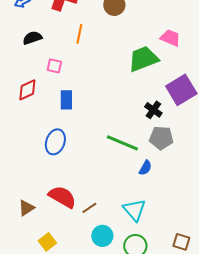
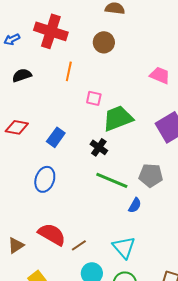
green trapezoid: (143, 59) -> (118, 118), moved
pink square: (54, 66) -> (94, 98), moved
red diamond: (27, 90) -> (17, 127), turned 35
blue rectangle: (66, 100) -> (56, 137), turned 36
black cross: (153, 110) -> (99, 147), moved

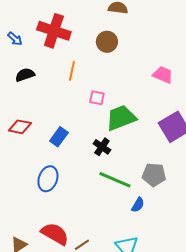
blue arrow: (12, 39) -> (15, 39), turned -112

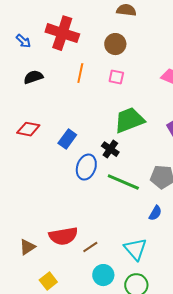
pink square: (97, 98) -> (116, 77), moved
blue ellipse: (48, 179) -> (86, 167), moved
blue semicircle: (138, 205) -> (155, 213), moved
red semicircle: (55, 234) -> (63, 236), turned 140

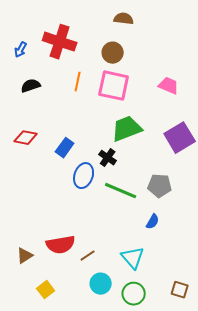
blue arrow: (23, 41) -> (21, 50), turned 77
pink square: (116, 77) -> (114, 86), size x2.0

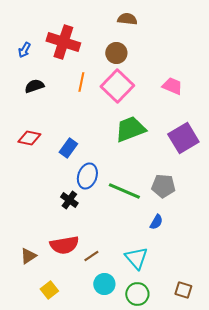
pink square: (114, 86) -> (117, 86), turned 32
black cross: (108, 158) -> (69, 200), moved

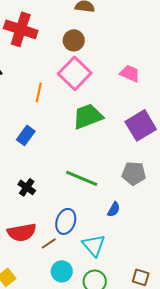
orange line: (81, 82) -> (39, 92), moved
blue ellipse: (87, 176) -> (66, 221), moved
gray pentagon: (163, 186) -> (134, 173), moved

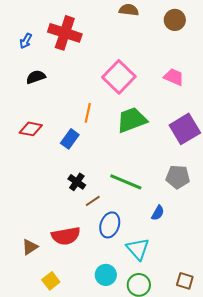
brown circle: (74, 40) -> (175, 20), moved
orange line: (39, 92) -> (88, 113), moved
black cross: (27, 187) -> (77, 182), moved
brown line: (49, 243) -> (93, 201), moved

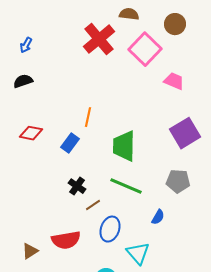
red cross: (65, 33) -> (99, 39), moved, turned 32
black semicircle: (36, 77) -> (23, 81), moved
pink square: (119, 77) -> (145, 49), moved
green trapezoid: (132, 120) -> (124, 146), moved, turned -68

